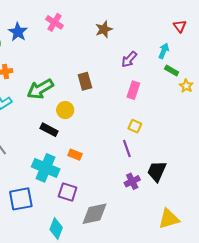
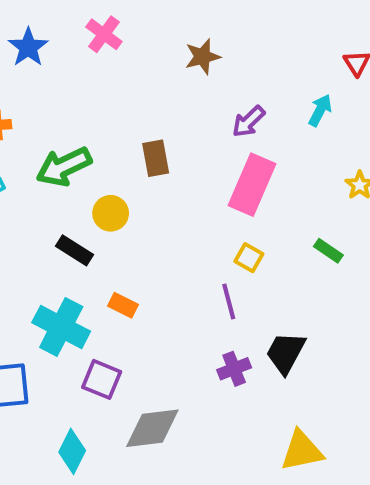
green rectangle: (172, 71) -> (328, 251), moved
pink rectangle: (133, 90) -> (252, 185), size x1.6

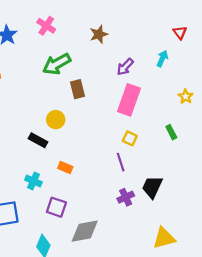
green arrow: (64, 167) -> (57, 64), moved
green rectangle: (328, 251) -> (171, 132), turned 32
cyan cross: (61, 327) -> (33, 181), size x0.6

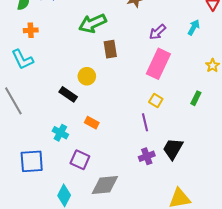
green rectangle: (171, 132) -> (196, 98), turned 48

